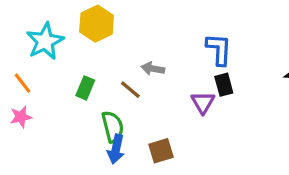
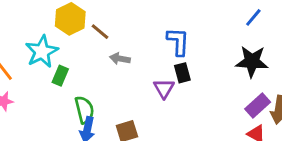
cyan star: (45, 41) -> (42, 52), moved
brown line: (130, 90) -> (100, 32), moved

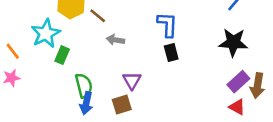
purple triangle: (164, 88) -> (132, 80), moved

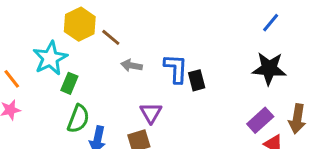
blue L-shape: (167, 25) -> (176, 68), moved
purple rectangle: (238, 82) -> (260, 120), moved
green semicircle: (84, 85) -> (78, 119), moved, turned 35

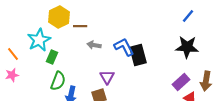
brown line: (111, 37) -> (80, 26), turned -40
blue L-shape: (176, 68) -> (124, 47), turned -30
black rectangle: (197, 80) -> (138, 55), size x1.5

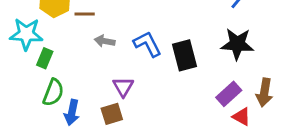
cyan star: (39, 40) -> (26, 34), turned 30
black rectangle: (138, 55) -> (185, 55), moved

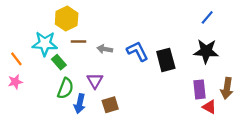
brown line: (85, 14) -> (79, 41), moved
green rectangle: (45, 58) -> (59, 62), turned -64
purple triangle: (123, 87) -> (95, 81), moved
purple rectangle: (229, 94) -> (200, 89), turned -54

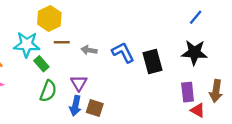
blue arrow: (80, 104) -> (75, 106), moved
brown square: (110, 105) -> (95, 108), turned 35

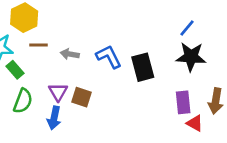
blue line: (196, 17) -> (187, 28), moved
brown square: (95, 108) -> (81, 97), moved

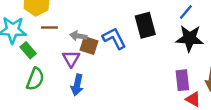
black rectangle: (143, 67) -> (145, 25), moved
purple triangle: (58, 92) -> (71, 59), moved
brown square: (81, 97) -> (89, 45), moved
blue arrow: (54, 118) -> (77, 85), moved

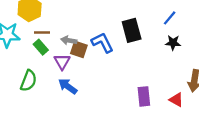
black star: (190, 38) -> (173, 43), size x0.6
green rectangle: (28, 50) -> (41, 47), moved
purple rectangle: (182, 80) -> (144, 96), moved
blue arrow: (77, 85) -> (68, 86), turned 114

